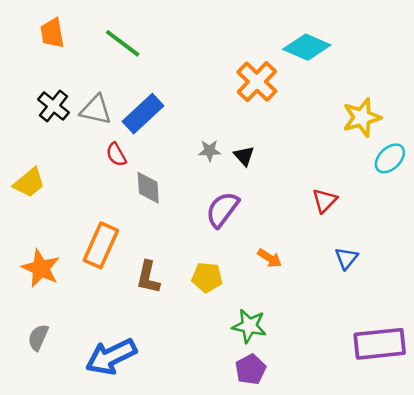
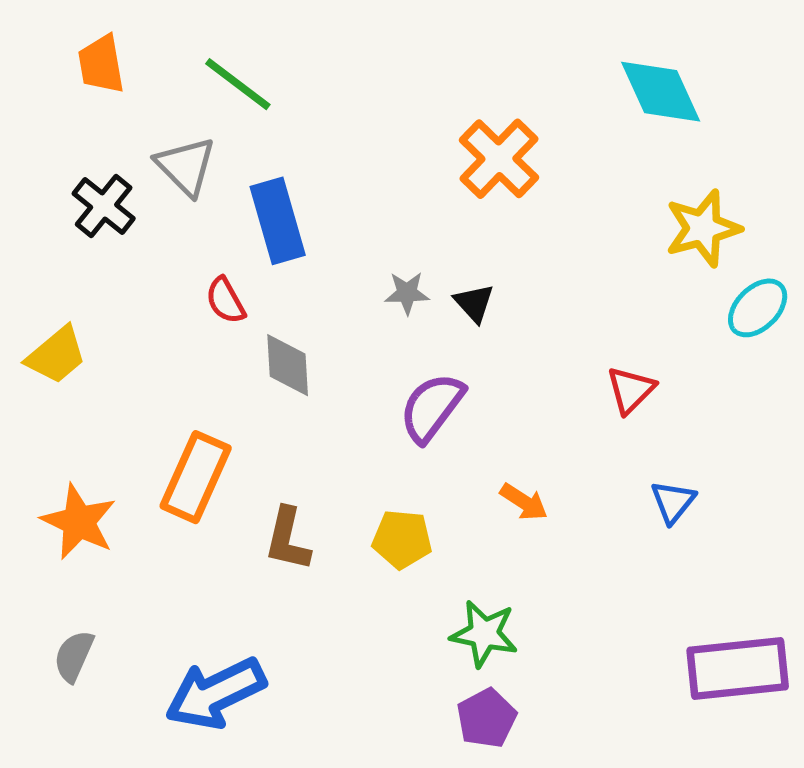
cyan diamond: (307, 47) -> (661, 92), moved, turned 42
gray triangle: (96, 110) -> (186, 166), moved, turned 32
blue rectangle: (143, 114) -> (278, 221), turned -63

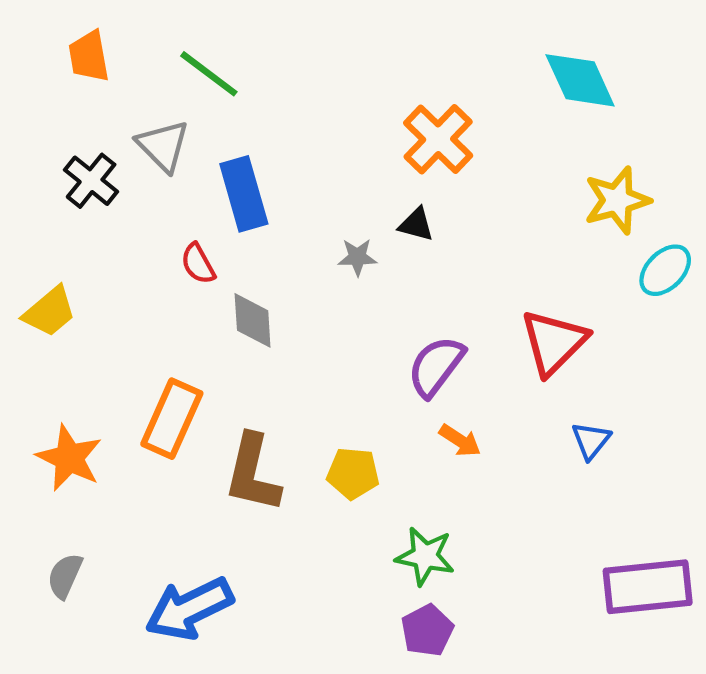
black triangle: (474, 303) -> (416, 224), moved, turned -33
red triangle: (631, 390) -> (554, 342), size x1.6
purple semicircle: (432, 407) -> (436, 366), moved
brown L-shape: (288, 539) -> (253, 473), size x1.4

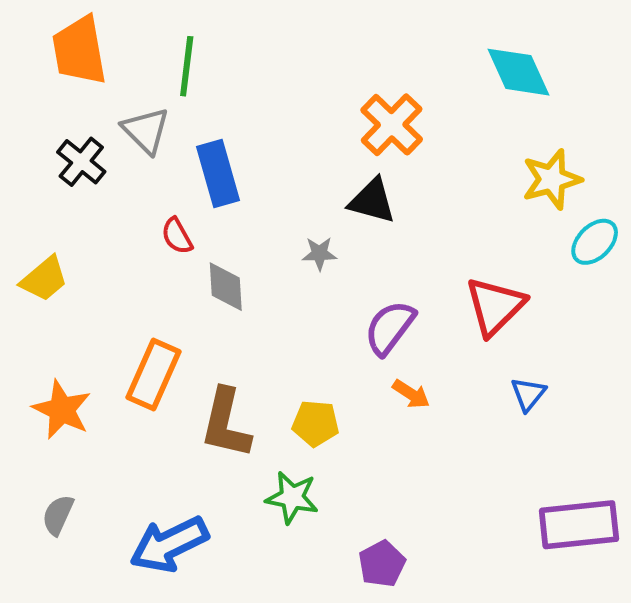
orange trapezoid: (89, 56) -> (79, 51), size x1.5
green line: (209, 74) -> (187, 66), turned 60
black triangle: (416, 224) -> (372, 201), size x1.5
gray star: (357, 257) -> (319, 254), moved
green star: (425, 556) -> (292, 497), moved

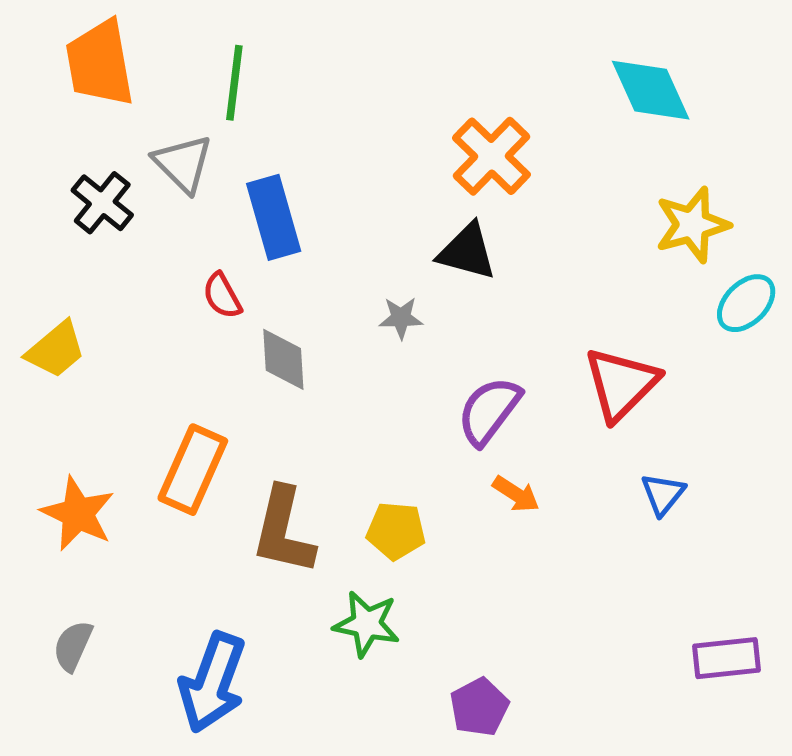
purple rectangle: (579, 525) -> (727, 658), size x0.7
blue arrow: (169, 544) -> (212, 683), turned -44

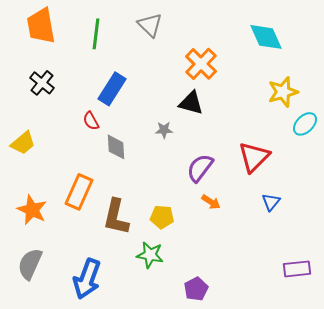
gray triangle: (183, 164) -> (150, 25), moved
blue rectangle: (274, 217) -> (112, 89), turned 48
gray semicircle: (73, 646) -> (30, 264), size x1.5

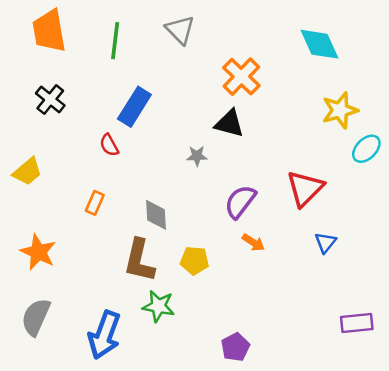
gray diamond: (116, 147) -> (156, 215), moved
orange rectangle: (79, 192) -> (95, 203), moved, size x0.6
green star: (150, 255) -> (158, 306), moved

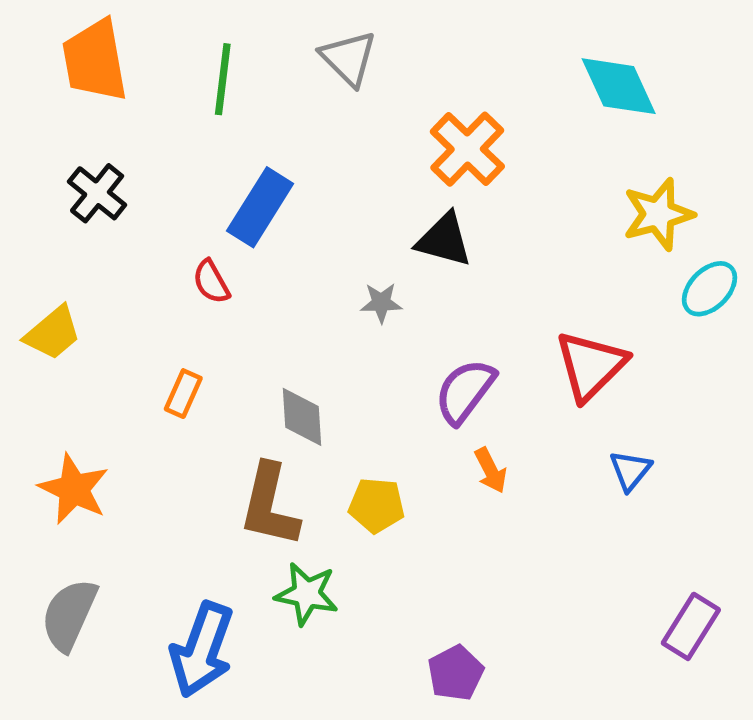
orange arrow: (253, 242) -> (491, 470), turned 30
purple rectangle: (357, 323) -> (691, 626), turned -52

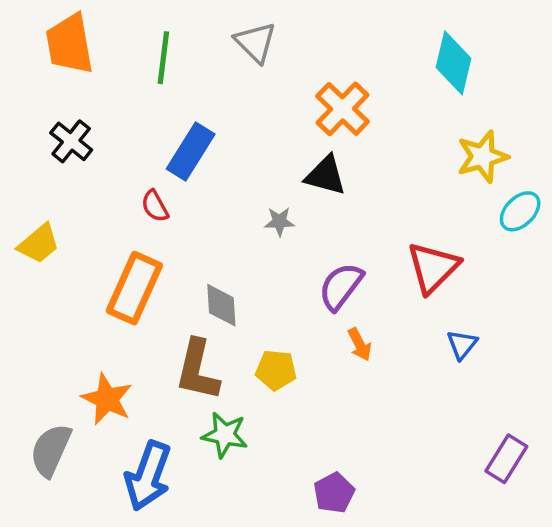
cyan diamond: (619, 86) -> (453, 63), turned 38
orange rectangle: (183, 394) -> (134, 288), size x2.0
orange star: (74, 489) -> (107, 399), moved

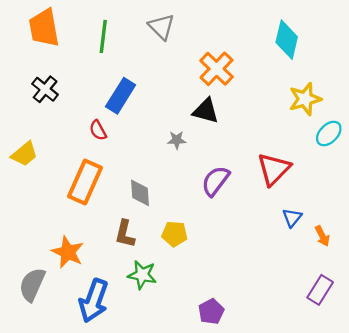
orange arrow: (360, 344) -> (322, 236), moved
brown L-shape: (197, 370) -> (125, 234), size x0.7

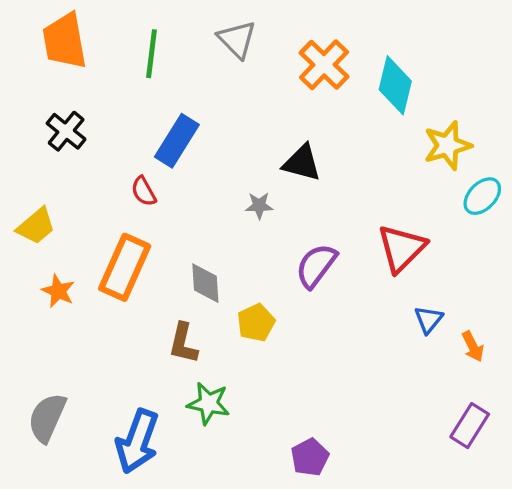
cyan diamond: (287, 40) -> (395, 85), moved
orange cross: (217, 69) -> (324, 65), moved
yellow pentagon: (174, 234) -> (256, 323), moved, turned -30
orange star: (68, 252) -> (58, 291), moved, size x0.7

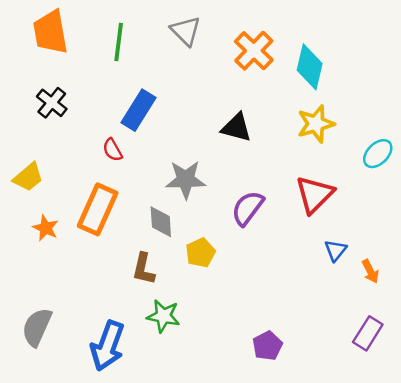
yellow star: (447, 145) -> (316, 124), moved
gray star: (259, 206) -> (186, 180), moved, size x1.8
purple pentagon: (310, 457) -> (267, 346), moved

